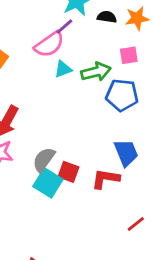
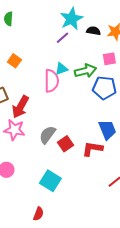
pink semicircle: (49, 44) -> (51, 81), moved, turned -55
red square: (68, 172) -> (65, 144), turned 35
cyan square: (48, 183) -> (50, 181), moved

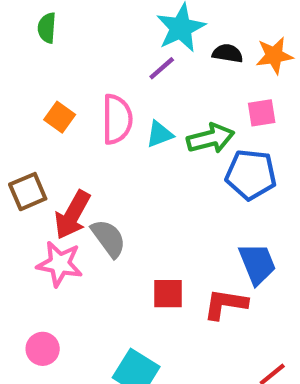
pink semicircle: (51, 81) -> (117, 119), moved
gray semicircle: (47, 135) -> (109, 238), moved, turned 108
red square: (65, 144) -> (168, 294), turned 35

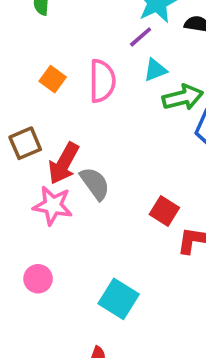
cyan triangle: (160, 134) -> (155, 70), moved
red square: (168, 294) -> (164, 211), moved, turned 32

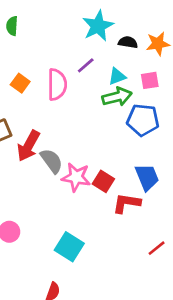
purple line: (141, 37) -> (86, 65), moved
cyan triangle: (155, 70) -> (117, 76), moved
pink star: (53, 205) -> (76, 177), moved

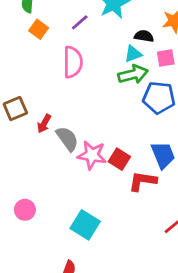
black semicircle: (128, 42) -> (144, 36), moved
purple line: (86, 65) -> (80, 22), moved
orange square: (20, 83) -> (39, 29), moved
red arrow: (28, 146) -> (44, 124), size x0.6

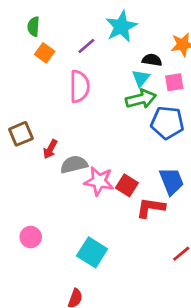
cyan triangle: (133, 54) -> (141, 78), turned -30
gray semicircle: (67, 139) -> (74, 164), turned -68

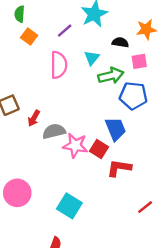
cyan triangle: (141, 78) -> (92, 58), moved
blue trapezoid: (171, 181) -> (116, 129), moved
pink circle: (31, 237) -> (17, 193), size x1.5

